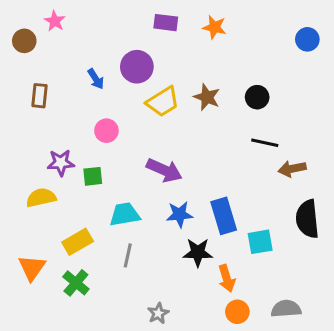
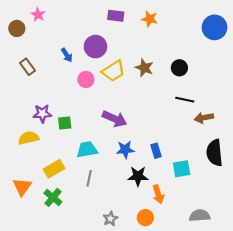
blue circle: (307, 39) -> (215, 27), size x1.5
brown rectangle: (39, 96) -> (27, 67), turned -42
pink circle: (106, 131) -> (86, 79), moved
blue rectangle: (224, 216) -> (156, 151), size x0.6
orange circle: (237, 312) -> (145, 218), moved

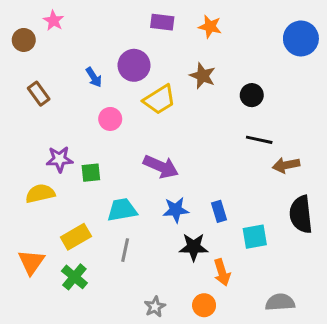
brown star: (144, 68) -> (203, 76), moved
pink circle: (86, 79) -> (110, 119), moved

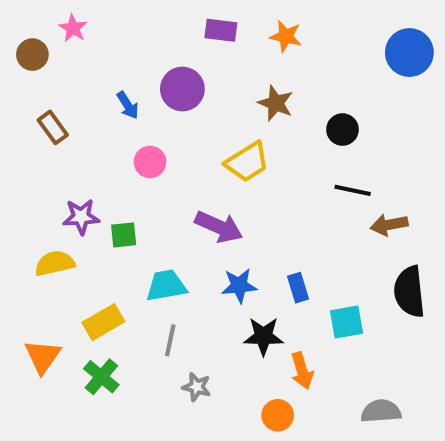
yellow trapezoid: (159, 100) -> (247, 162), moved
gray star: (155, 307) -> (197, 387), moved, turned -30

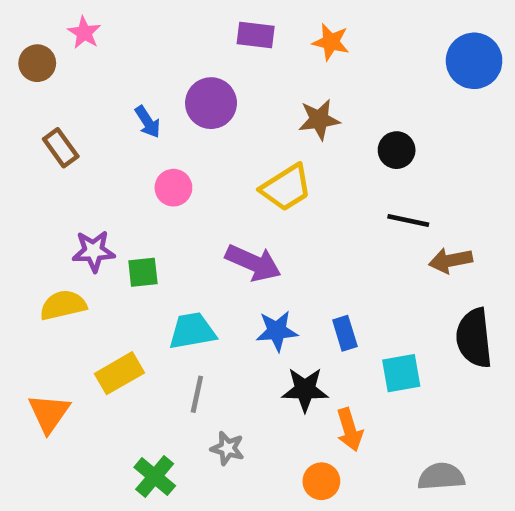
brown star: (276, 103) -> (319, 120), turned -30
green cross: (101, 377) -> (155, 477), moved

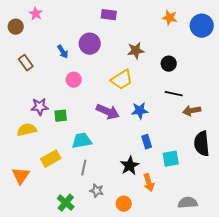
orange star: (331, 42) -> (170, 18), moved
blue star: (277, 331) -> (140, 111), moved
black star: (305, 390) -> (130, 166), turned -30
orange circle: (321, 481) -> (124, 204), moved

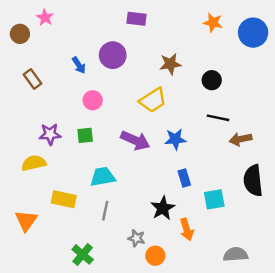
green square: (61, 116) -> (85, 135), moved
yellow rectangle: (51, 159) -> (64, 199), turned 42
gray star: (97, 191) -> (137, 238), moved

